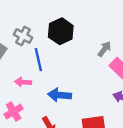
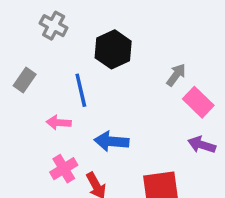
gray cross: (23, 36) -> (54, 26), moved
pink cross: (14, 112) -> (64, 169), moved

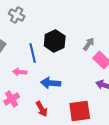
black hexagon: (113, 49) -> (55, 41), moved
pink cross: (64, 169) -> (12, 99), moved

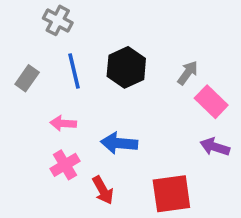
blue line: (33, 53) -> (74, 71), moved
pink cross: (12, 99) -> (65, 165), moved

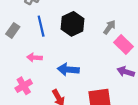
pink cross: (65, 165) -> (24, 86), moved

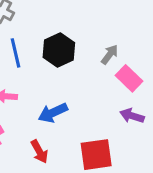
blue arrow: (68, 70) -> (53, 113), turned -30

